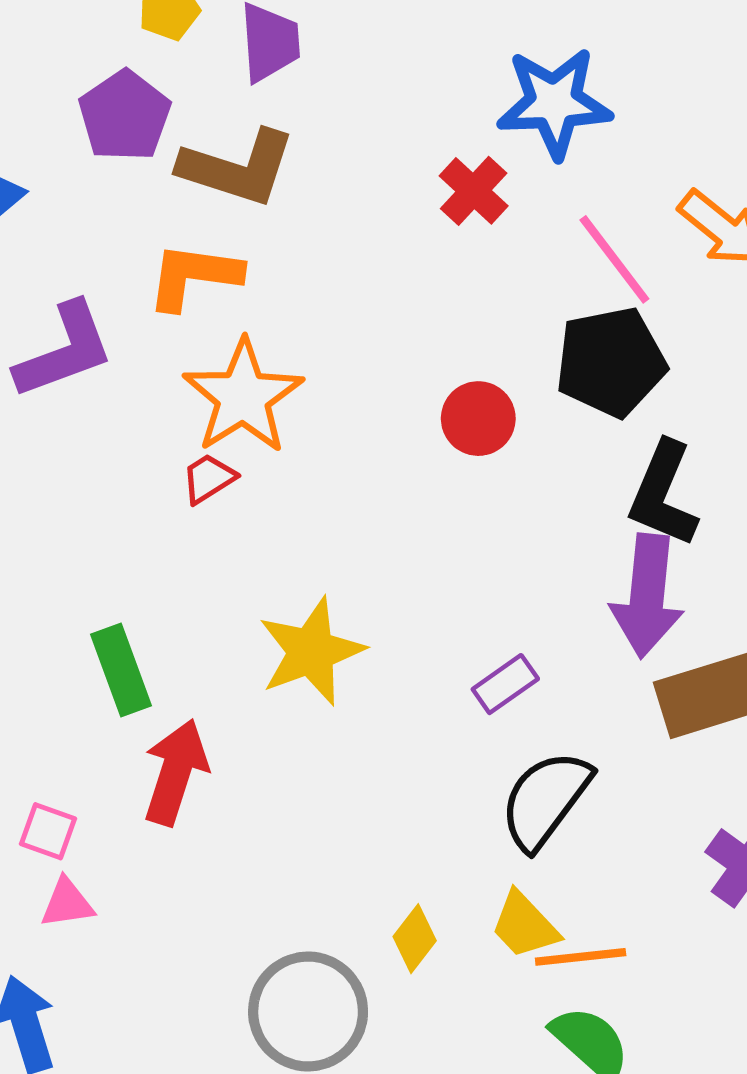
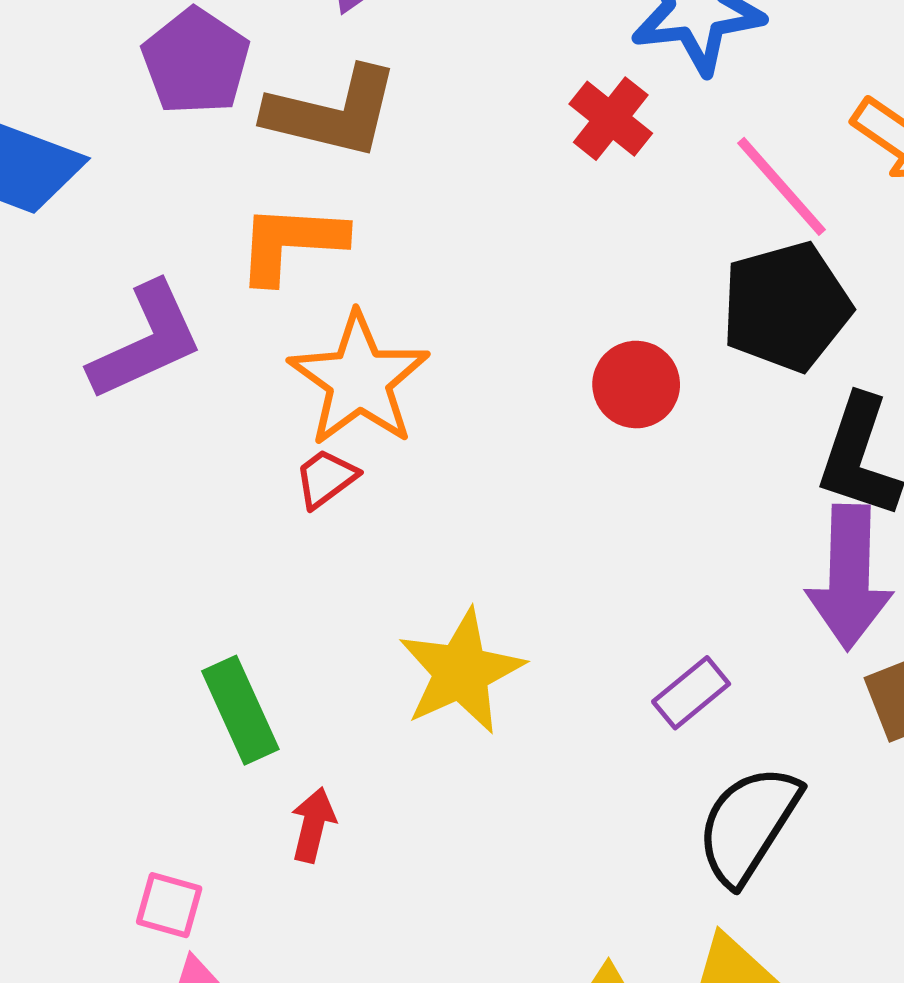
red arrow: (175, 772) -> (313, 825), size x0.6

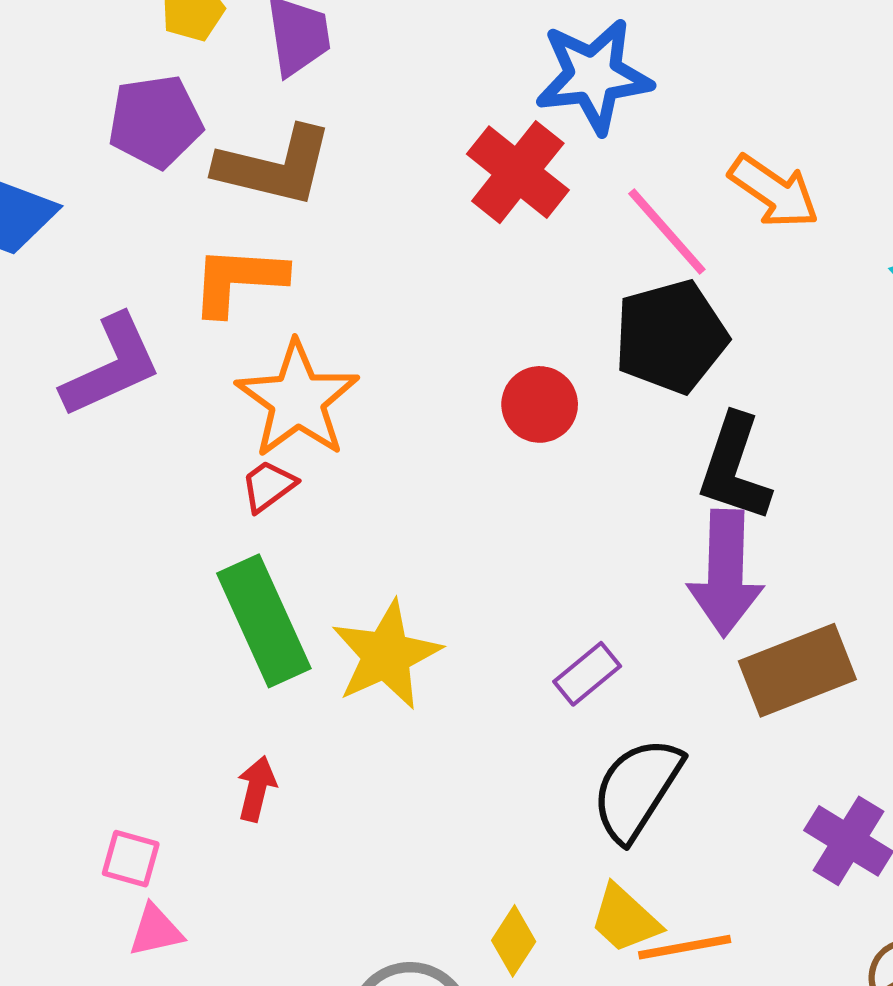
purple pentagon: (196, 61) -> (155, 121), turned 30
red cross: (611, 119) -> (518, 172), size x1.4
green rectangle: (240, 710) -> (264, 621), moved, size x1.4

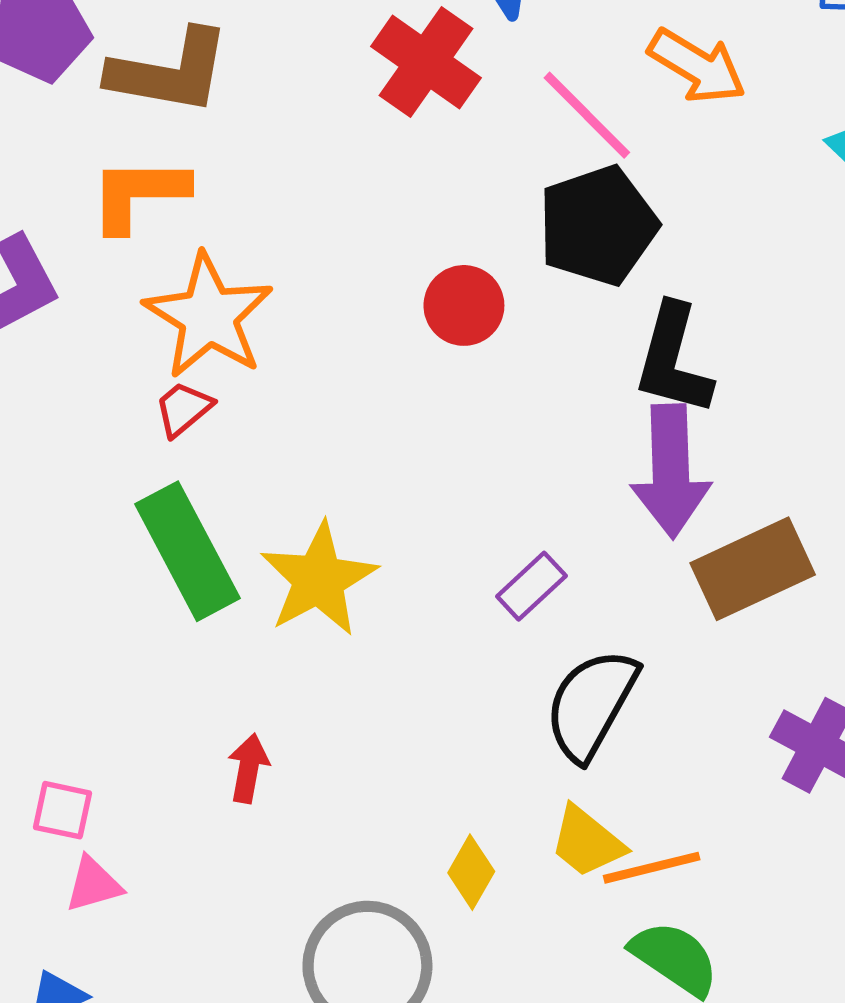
red arrow: (257, 789) -> (248, 768), moved

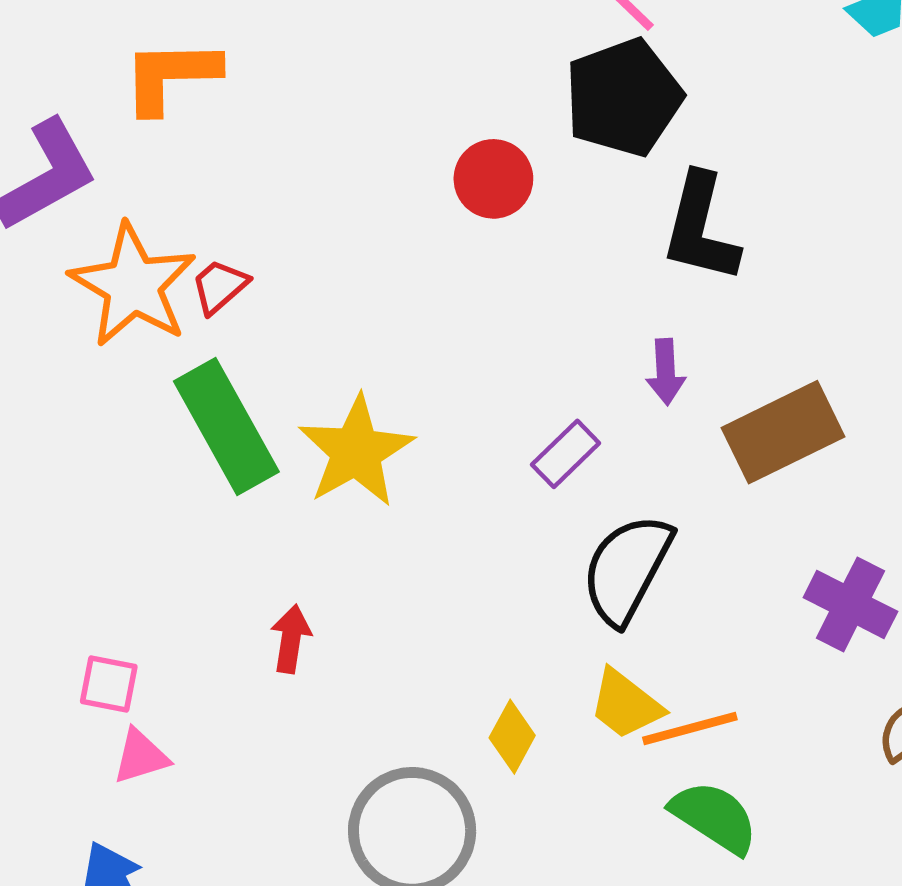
orange star: (209, 316) -> (133, 285), moved
purple arrow: (671, 471) -> (666, 372), moved, size x0.5

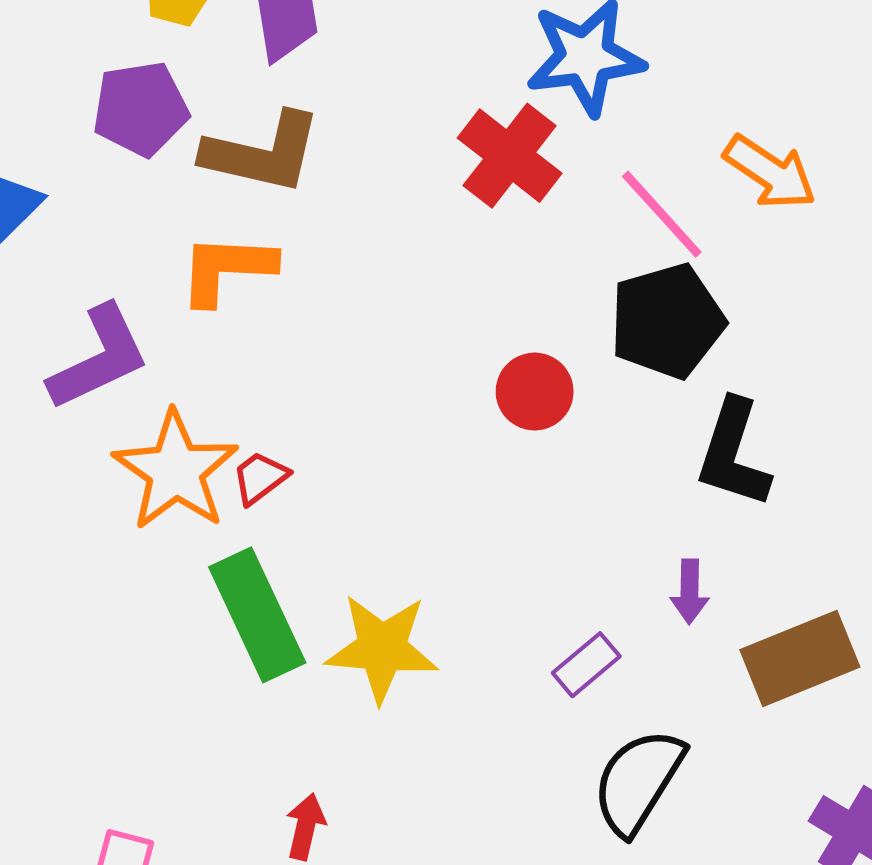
yellow star: (356, 451) -> (382, 648), turned 30

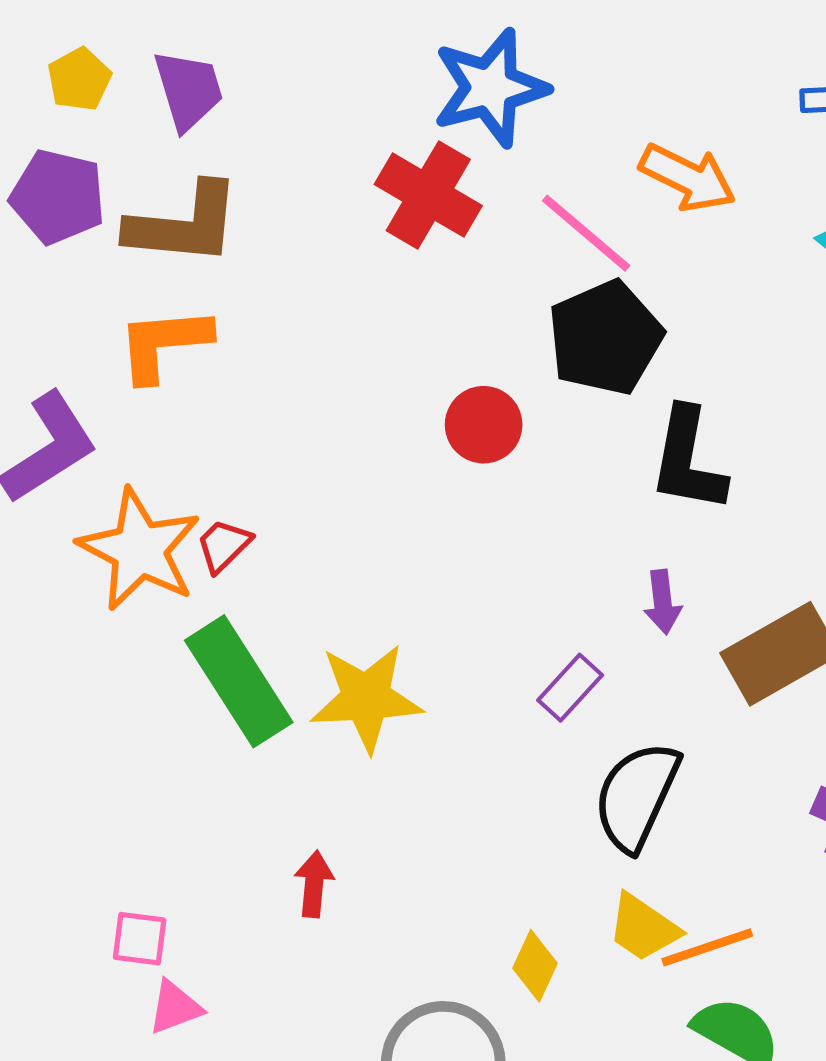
purple pentagon: (141, 109) -> (58, 197), turned 30

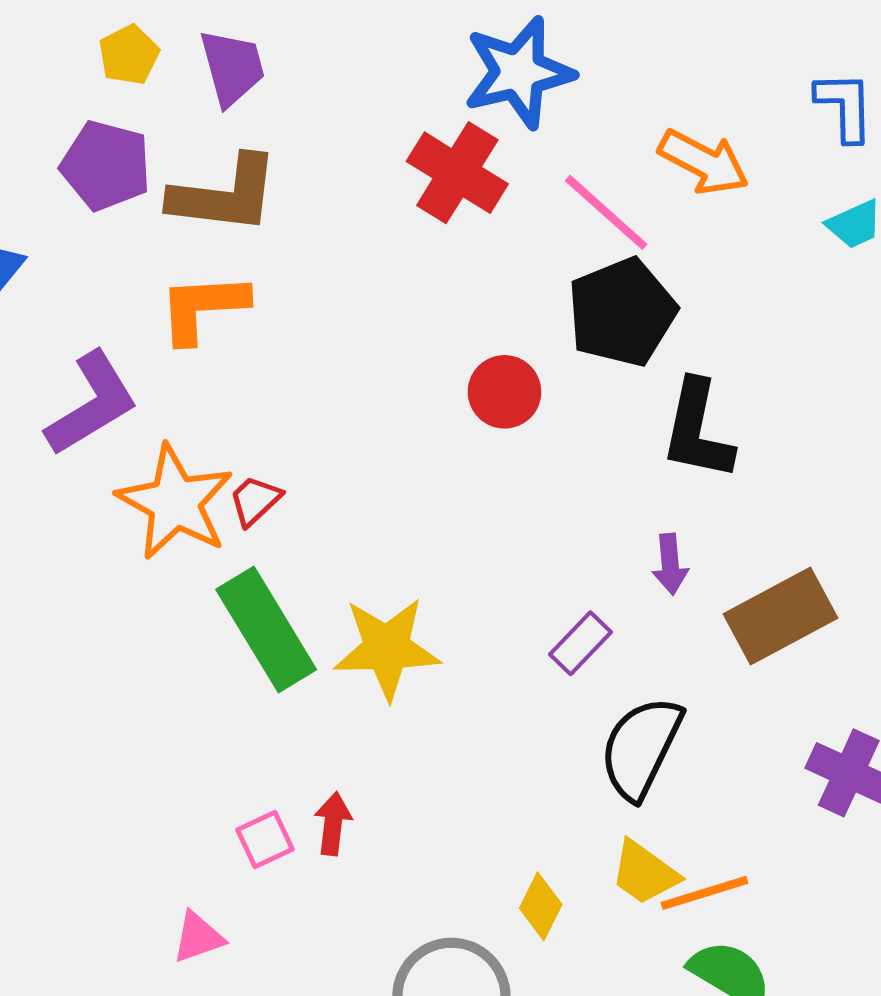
pink square: (140, 939) -> (265, 839), moved, turned -34

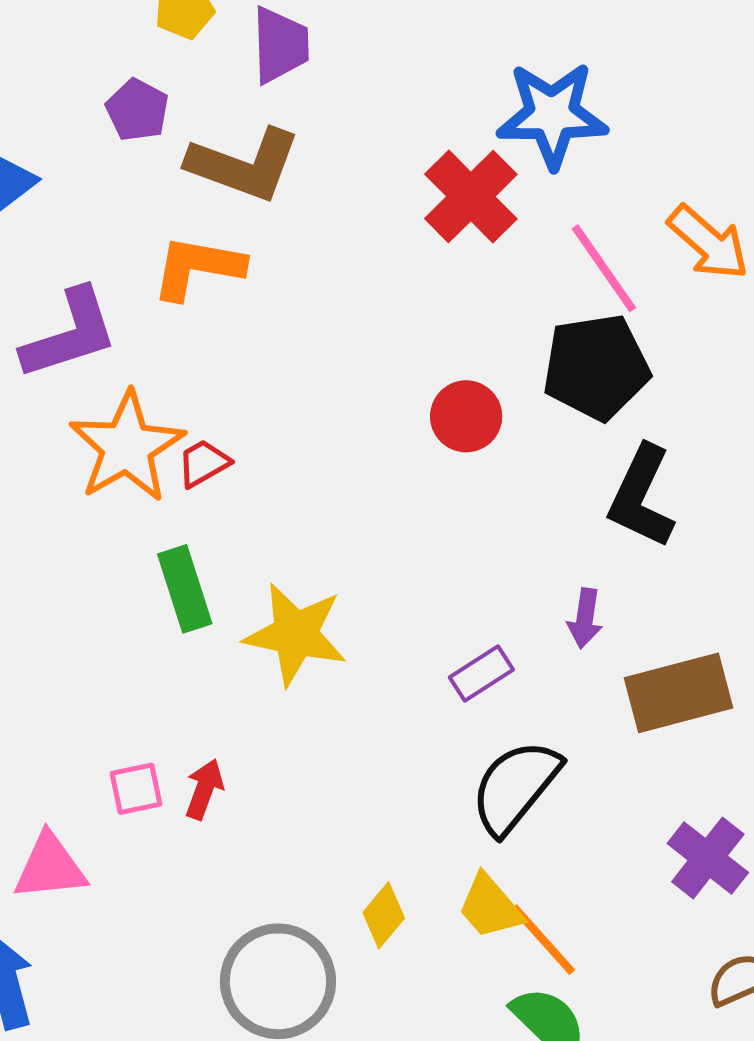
purple pentagon: (106, 166) -> (137, 110), size x0.7
green rectangle: (266, 630) -> (185, 589), size x0.7
orange line: (705, 893) -> (543, 940), turned 52
pink triangle: (198, 937) -> (50, 867), size x1.4

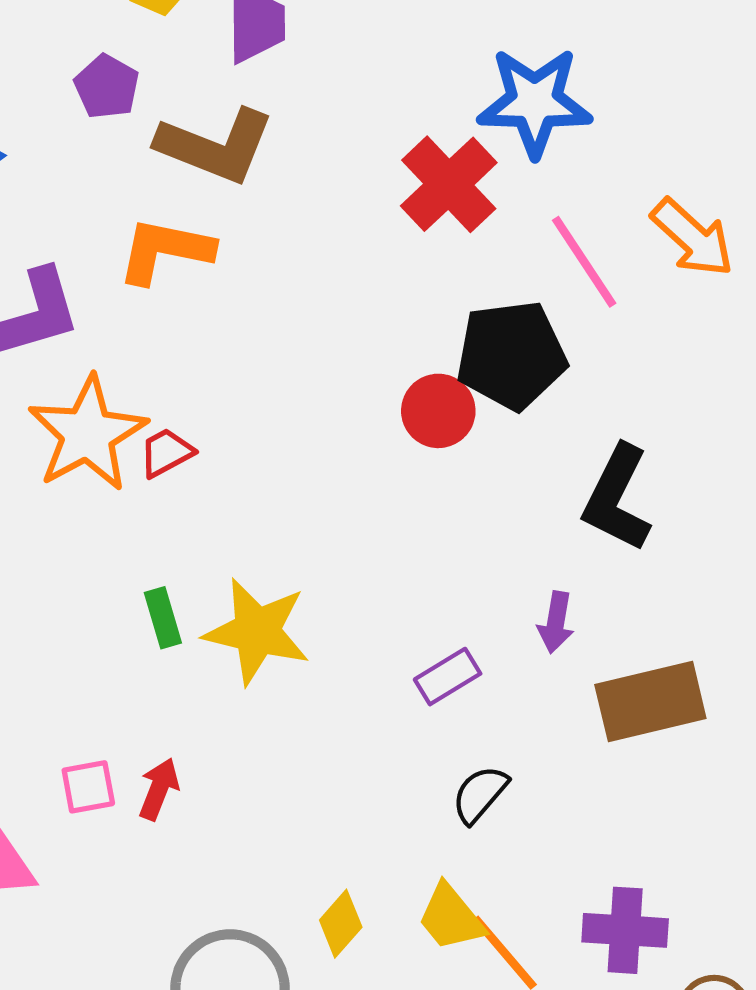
black pentagon: (596, 367) -> (511, 355), moved
green rectangle: (185, 589) -> (163, 618), moved, size x0.7
black semicircle: (515, 787) -> (480, 794), size x0.6
purple cross: (708, 858) -> (625, 930), moved, turned -36

